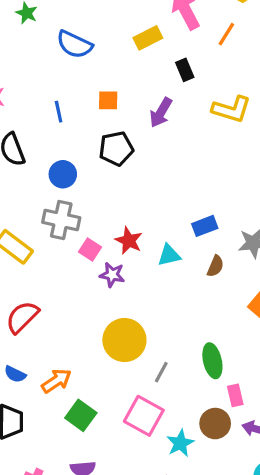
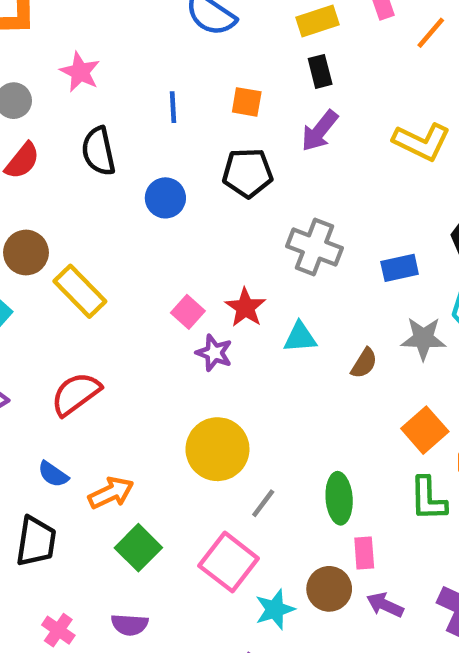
black rectangle: (185, 70) -> (320, 71), moved
gray cross: (61, 220) -> (314, 247), moved
blue rectangle: (205, 226) -> (400, 268), moved

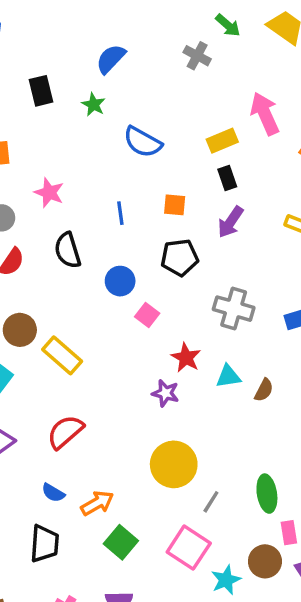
pink square: (188, 312) -> (147, 315), moved
brown semicircle: (364, 363) -> (264, 390), moved

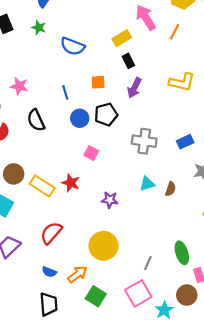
blue circle: (120, 281) -> (80, 118), moved
red star: (186, 358) -> (71, 183), moved
yellow circle: (174, 464) -> (103, 246), moved
pink square: (189, 548) -> (138, 293), turned 35

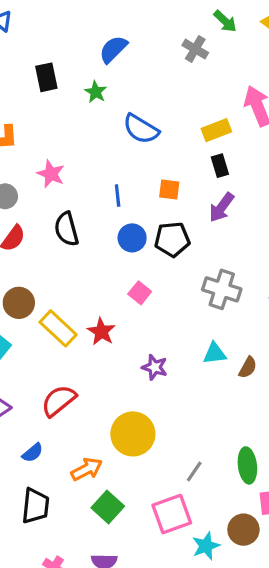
blue semicircle: (49, 272) -> (33, 453), moved, turned -72

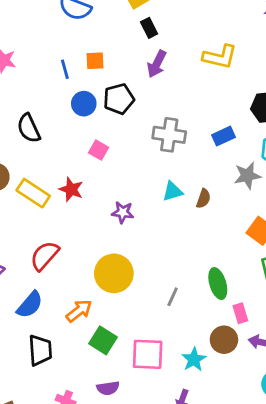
orange square: (169, 189) -> (95, 61), moved
black semicircle: (67, 229) -> (29, 128), moved
blue semicircle: (33, 453) -> (30, 305), size x1.5
pink square: (172, 514) -> (148, 354), moved, turned 32

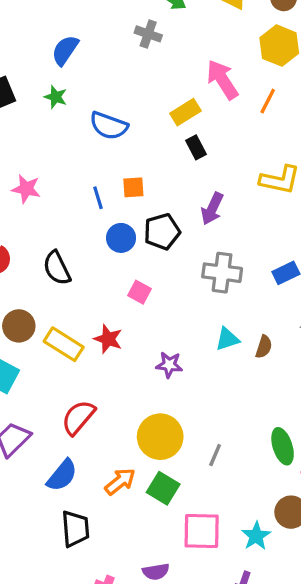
purple arrow: (157, 64) -> (212, 209), moved
gray line: (173, 297) -> (215, 455), moved
green square: (103, 340) -> (163, 488), moved

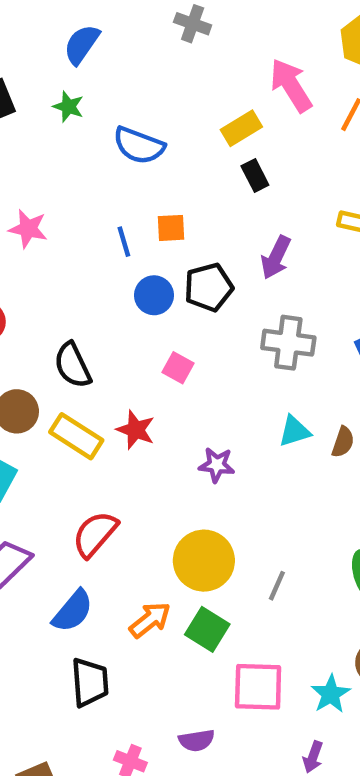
black semicircle: (57, 268) -> (73, 365), moved

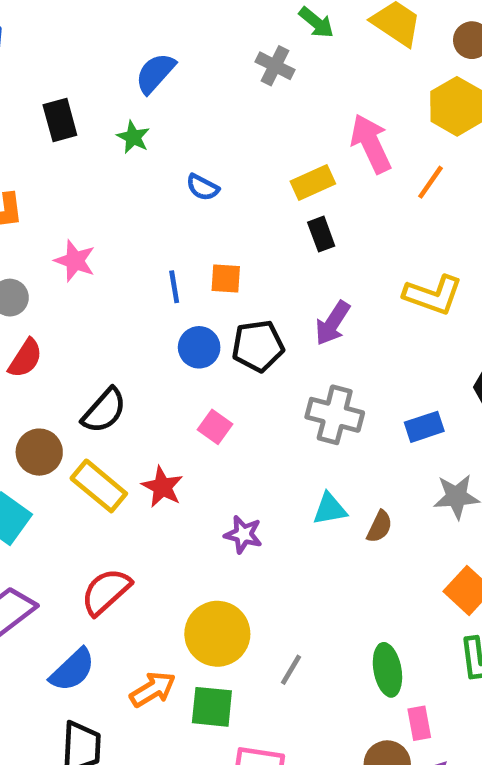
blue semicircle: (139, 146) -> (203, 187), size x0.6
black semicircle: (73, 365) -> (104, 411), turned -120
green square: (207, 629) -> (212, 707), turned -33

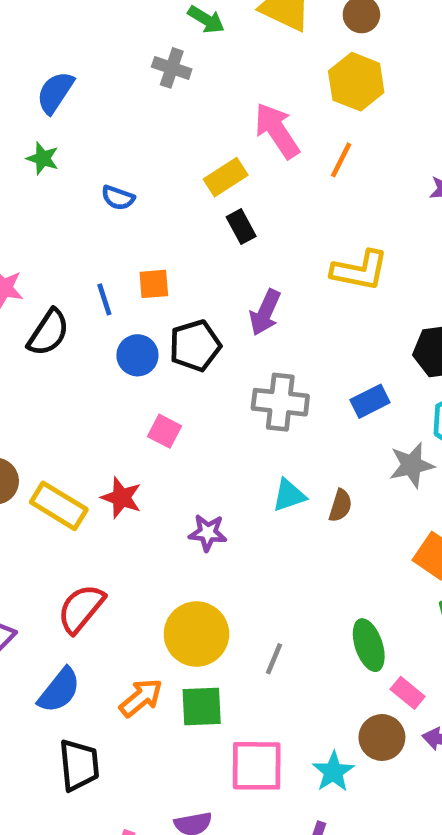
black semicircle: (104, 411) -> (48, 333), moved
pink rectangle: (419, 723) -> (408, 693), turned -32

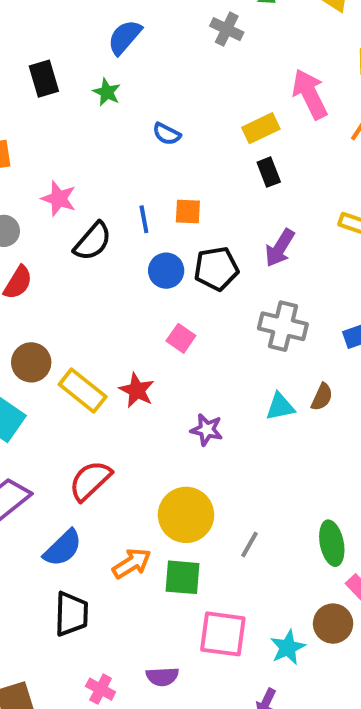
brown semicircle: (340, 506) -> (322, 397), moved

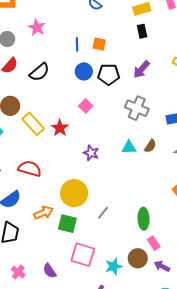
black semicircle: (93, 241) -> (39, 72), moved
red semicircle: (90, 481) -> (30, 169), turned 50
purple semicircle: (162, 677) -> (50, 271), turned 49

